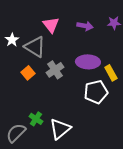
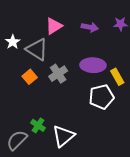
pink triangle: (51, 25) -> (54, 26), turned 36

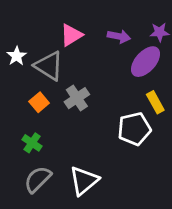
purple ellipse: (93, 65) -> (146, 62), moved, turned -50
green cross: (38, 125) -> (32, 143), moved
gray semicircle: (17, 140) -> (38, 179), moved

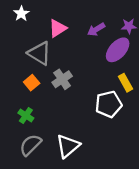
purple arrow: (119, 36) -> (96, 29), turned 138
white star: (17, 56) -> (21, 14), moved

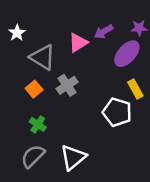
white star: (21, 14) -> (17, 33), moved
pink triangle: (58, 28) -> (78, 43), moved
white pentagon: (109, 104) -> (117, 112), turned 30
green cross: (26, 116) -> (38, 124), moved

